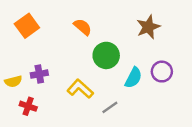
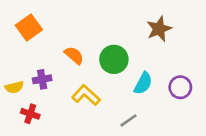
orange semicircle: (83, 27) -> (74, 55), moved
purple circle: (162, 72) -> (180, 87), moved
gray line: (110, 107) -> (129, 120), moved

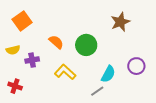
cyan semicircle: (143, 83) -> (108, 74), moved
yellow semicircle: (14, 87) -> (13, 50), moved
red cross: (30, 114) -> (15, 86), moved

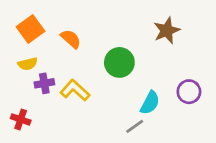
orange semicircle: (56, 42) -> (71, 39), moved
yellow semicircle: (13, 50) -> (28, 64), moved
yellow L-shape: (65, 72) -> (75, 90), moved

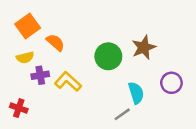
brown star: (167, 30) -> (144, 47), moved
orange semicircle: (71, 39) -> (55, 42), moved
cyan semicircle: (150, 103) -> (136, 93), turned -45

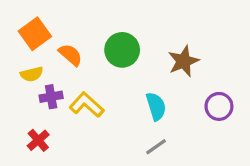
green circle: (108, 56) -> (122, 50), moved
cyan semicircle: (136, 93) -> (156, 106), moved
red cross: (19, 108) -> (38, 140), moved, turned 30

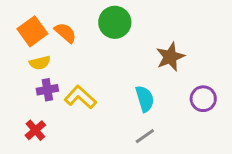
green circle: (122, 50) -> (115, 22), moved
orange semicircle: (70, 55) -> (65, 33), moved
yellow semicircle: (32, 74) -> (40, 63), moved

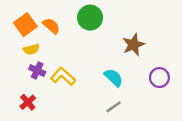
purple cross: (47, 90) -> (37, 70), turned 35
cyan semicircle: (145, 99) -> (114, 78), turned -30

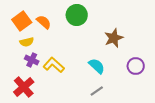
red cross: (28, 102) -> (24, 87), size x1.5

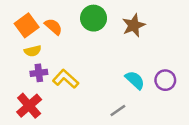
brown star: (114, 38) -> (134, 25), moved
purple cross: (32, 60) -> (39, 73), turned -32
cyan semicircle: (97, 66) -> (135, 80), moved

